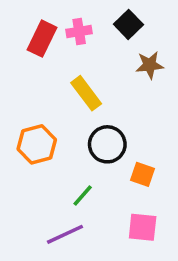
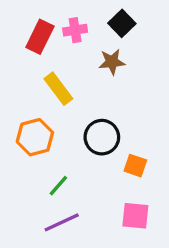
brown star: (150, 65) -> (112, 62), moved
yellow rectangle: (86, 93) -> (58, 89), moved
green line: (83, 196) -> (58, 186), moved

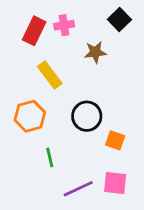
black square: (122, 23) -> (119, 19), moved
green line: (58, 186) -> (50, 157), turned -54
purple line: (62, 222) -> (78, 189), moved

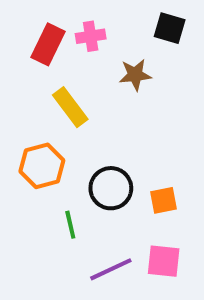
black square: (119, 19) -> (170, 28), turned -30
black circle: (87, 116) -> (111, 188), moved
orange square: (115, 140) -> (164, 200), turned -30

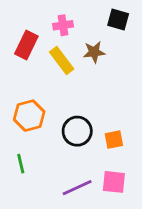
red rectangle: (48, 44) -> (26, 45), moved
yellow rectangle: (70, 107) -> (62, 61), moved
green line: (70, 225) -> (21, 164), moved

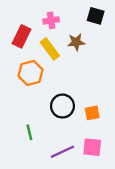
orange hexagon: (29, 116) -> (31, 73), moved
green line: (21, 164) -> (29, 132), moved

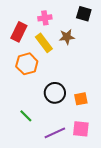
green line: (29, 132) -> (26, 116), turned -32

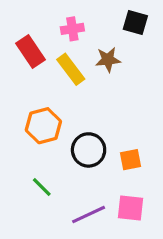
red rectangle: (19, 32) -> (30, 52), turned -60
orange hexagon: (27, 64) -> (43, 126), moved

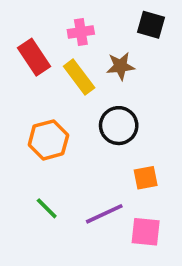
black circle: (89, 150) -> (119, 126), moved
purple line: (89, 214) -> (104, 214), moved

